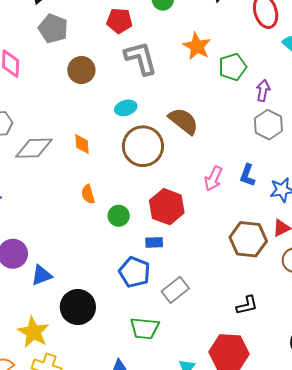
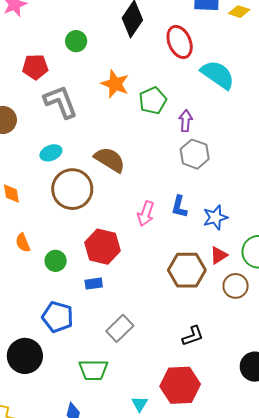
blue pentagon: (135, 272) -> (58, 317), moved

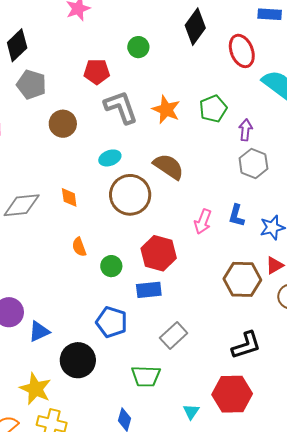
orange star: (115, 84) -> (166, 110), moved
blue rectangle: (94, 284) -> (149, 290), size x1.4
black L-shape: (193, 336) -> (246, 345), size x1.4

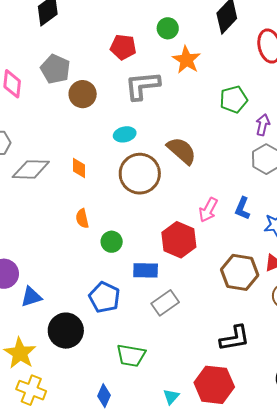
gray pentagon: (31, 84) -> (55, 69), moved
gray L-shape: (121, 107) -> (142, 86), turned -84
orange star: (166, 110) -> (186, 60), moved
red hexagon: (159, 253) -> (179, 240), moved
gray rectangle: (174, 335) -> (165, 303), moved

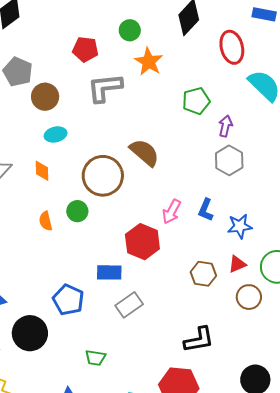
cyan ellipse: (125, 134) -> (56, 134), moved
green circle: (112, 242) -> (77, 211), moved
brown hexagon: (240, 272) -> (203, 274), size x0.7
green trapezoid: (131, 355) -> (95, 358), size x0.7

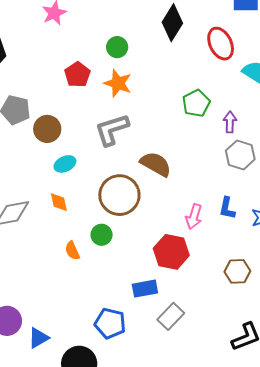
red pentagon: (85, 49) -> (77, 75), turned -30
orange star: (149, 62) -> (118, 83), moved
gray L-shape: (105, 88) -> (112, 130), moved

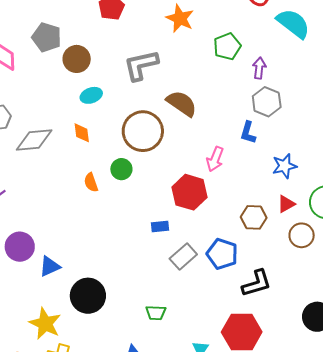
orange star: (118, 83) -> (180, 18), moved
blue L-shape: (227, 208) -> (248, 133), moved
blue rectangle: (145, 289) -> (160, 226), size x0.7
blue pentagon: (110, 323) -> (222, 254), moved

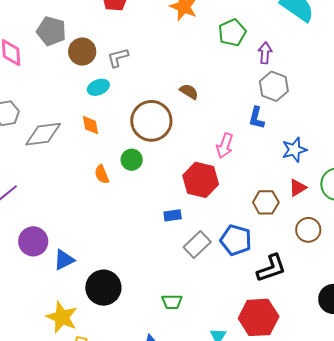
gray L-shape: (141, 65) -> (118, 57), moved, size x0.6
brown semicircle: (182, 103) -> (189, 92), size x0.6
brown circle: (302, 235) -> (308, 230), moved

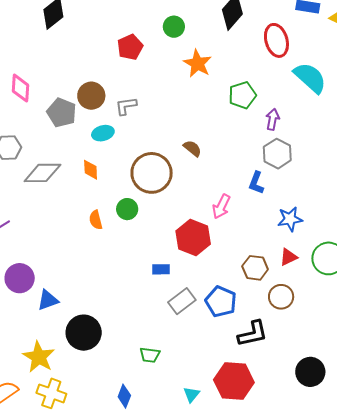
gray pentagon: (51, 31) -> (62, 113), moved
brown circle: (308, 230) -> (281, 297), moved

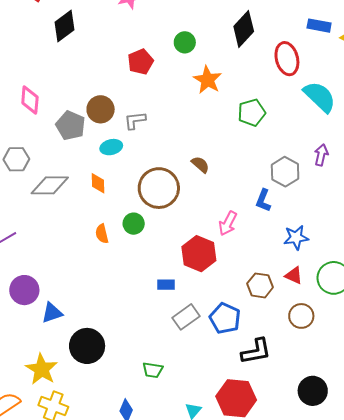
purple arrow: (273, 119) -> (321, 155), moved
red triangle: (289, 257) -> (294, 275), turned 48
brown circle: (281, 297) -> (301, 316), moved

